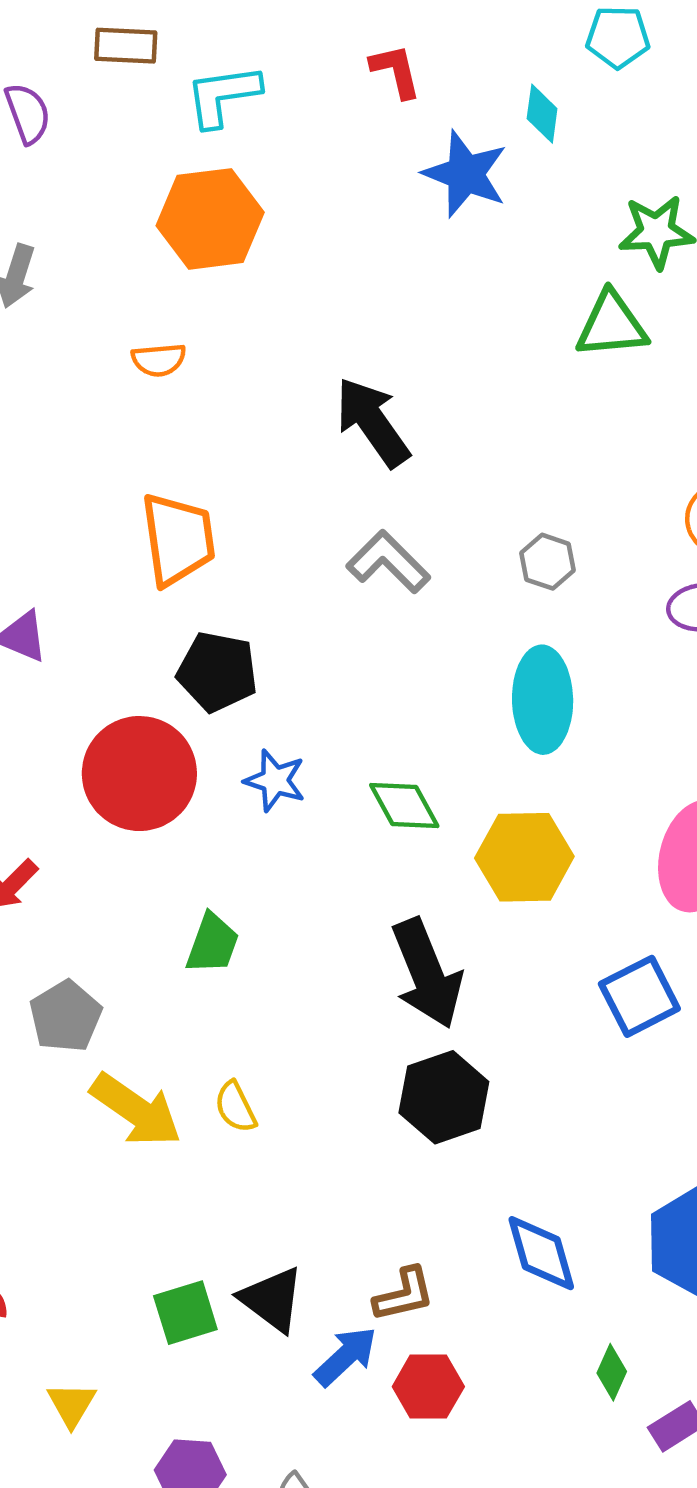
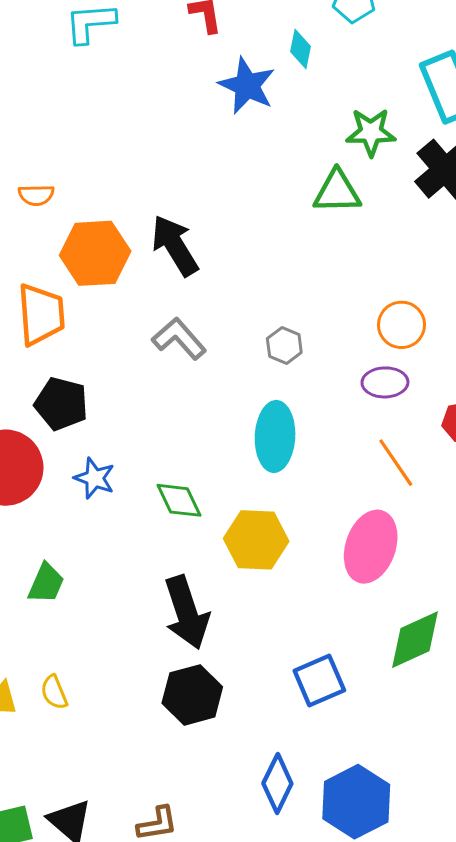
orange hexagon: (210, 219) -> (95, 253), moved
blue square: (639, 996) -> (319, 681), moved
blue diamond: (541, 1253) -> (277, 783), moved, turned 38

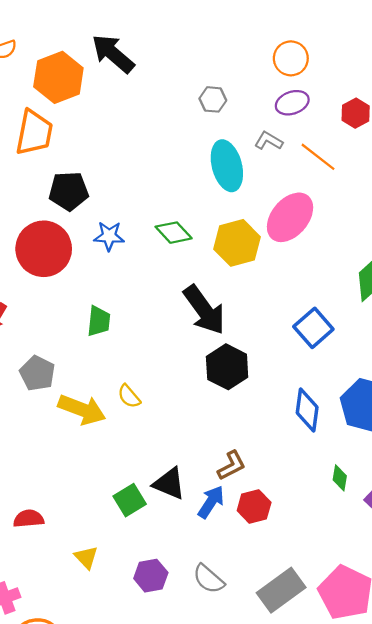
orange trapezoid: (41, 314) -> (34, 133), turned 33
gray L-shape: (179, 339) -> (269, 141), moved, size x0.7
pink ellipse: (371, 547) -> (290, 217), moved, turned 39

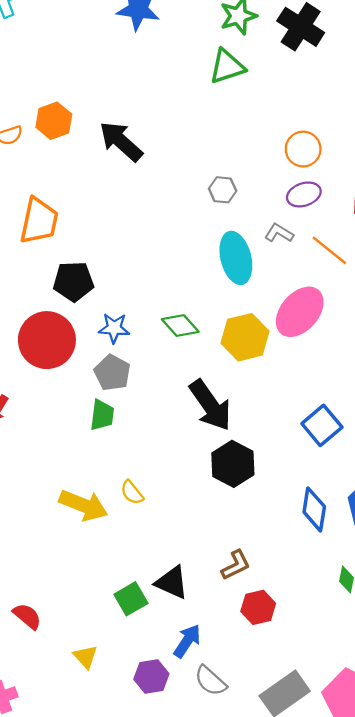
orange hexagon: (58, 77) -> (54, 121), moved, size x0.7
gray pentagon: (37, 373) -> (112, 373), moved
blue arrow: (211, 502) -> (187, 641), moved
red semicircle: (29, 519) -> (27, 616), turned 44

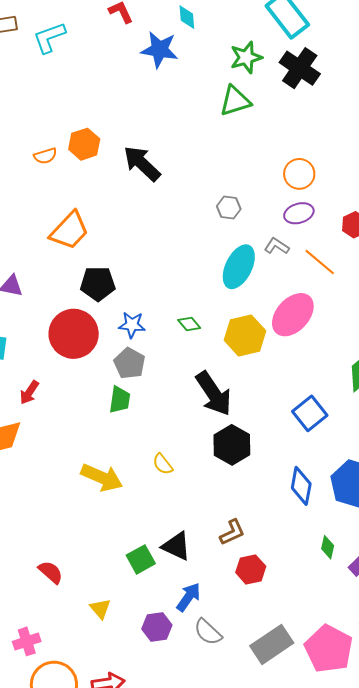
orange trapezoid: (39, 221) -> (69, 231), turned 30
cyan ellipse: (236, 258) -> (239, 267), turned 39
green diamond: (180, 326) -> (189, 324), size x0.7
yellow semicircle: (132, 492) -> (163, 464), moved

